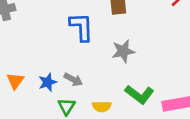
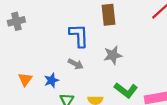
gray arrow: (73, 80) -> (76, 64), moved

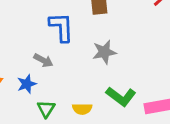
gray arrow: (76, 64) -> (43, 60), moved

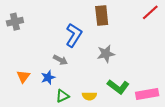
blue L-shape: (61, 27) -> (74, 35), turned 35
green triangle: (46, 109) -> (62, 96), turned 32

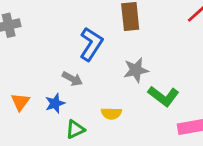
green L-shape: (118, 87) -> (163, 96), moved
yellow semicircle: (89, 96) -> (111, 113), moved

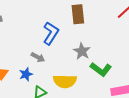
gray star: (136, 70) -> (82, 51), turned -30
yellow semicircle: (111, 113) -> (65, 81), size x1.6

